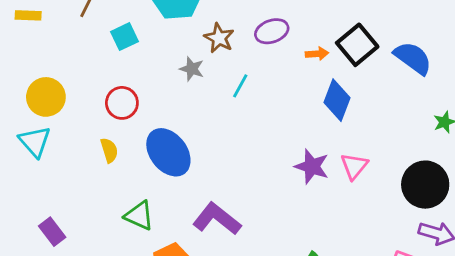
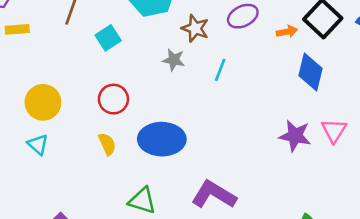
cyan triangle: (35, 142) -> (38, 145), size x0.7
blue ellipse: (168, 152) -> (162, 139), turned -45

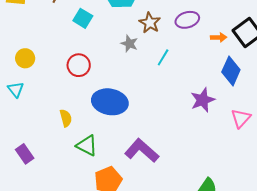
cyan square: (108, 38) -> (83, 18), turned -36
yellow circle: (43, 102) -> (25, 58), size x0.7
purple star: (295, 136) -> (203, 100), moved, turned 30
yellow semicircle: (107, 144) -> (66, 118), moved

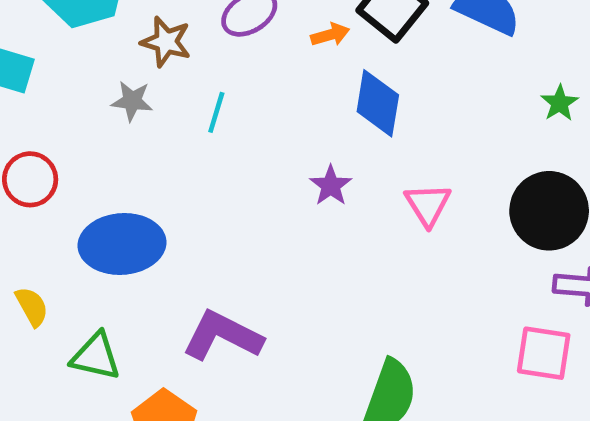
purple star: (203, 100) -> (331, 186), size x0.7

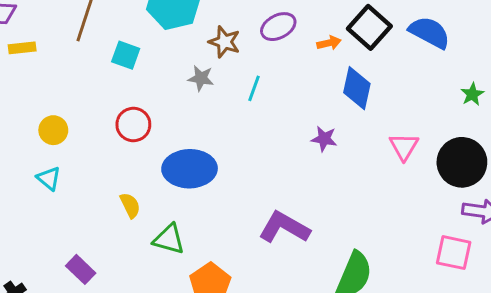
purple star: (331, 186) -> (324, 139), turned -30
pink triangle: (428, 205) -> (404, 147), moved
purple L-shape: (223, 336) -> (284, 227), moved

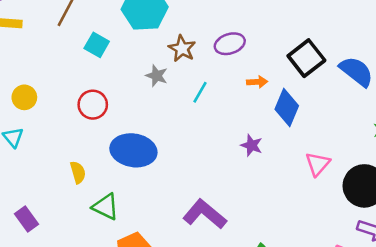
orange arrow: (329, 43) -> (257, 82), moved

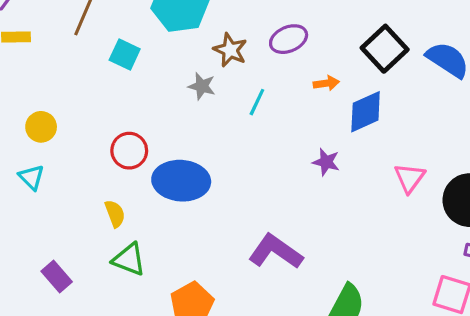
red circle: (93, 105) -> (129, 151), moved
blue diamond: (287, 108) -> (366, 112), turned 48
green triangle: (106, 207) -> (129, 259), moved

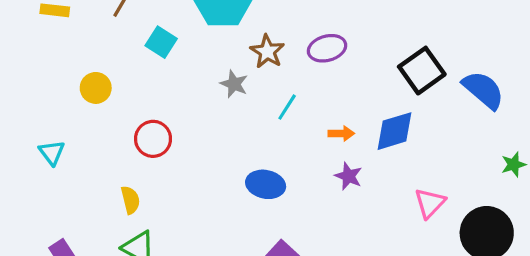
orange arrow: (326, 83) -> (341, 134), moved
yellow circle: (41, 127) -> (96, 88), moved
blue ellipse: (181, 181) -> (266, 184), moved, size x0.7

